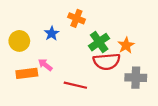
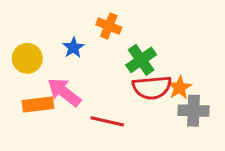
orange star: (126, 45) -> (180, 88), moved
pink arrow: (45, 65) -> (64, 92), size x1.6

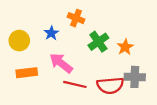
red semicircle: (152, 88) -> (110, 86), moved
orange star: (180, 88) -> (125, 47), moved
pink arrow: (64, 92) -> (61, 63), moved

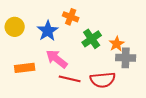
blue star: (51, 33) -> (48, 31), size x1.5
yellow circle: (19, 41) -> (15, 27), moved
gray cross: (135, 77) -> (126, 58), moved

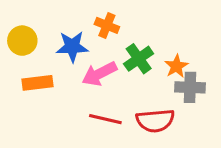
blue star: (48, 31) -> (72, 47), turned 30
pink arrow: (57, 59) -> (99, 74), moved, turned -65
orange rectangle: (25, 68) -> (37, 83), moved

